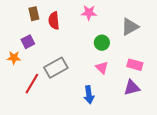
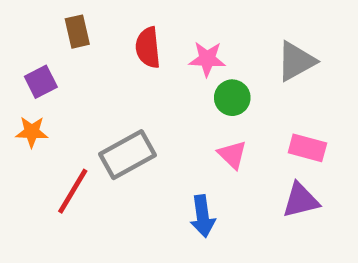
pink star: (89, 13) -> (207, 59), moved
red semicircle: (54, 21) -> (148, 48), moved
purple square: (28, 42) -> (41, 82), moved

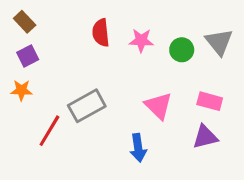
brown rectangle: (77, 32) -> (25, 22), moved, turned -30
gray triangle: (296, 61) -> (219, 42), moved, turned -40
green circle: (232, 98) -> (182, 50), moved
pink triangle: (232, 155) -> (158, 106), size x1.4

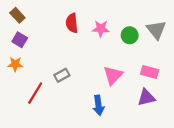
purple square: (28, 56) -> (20, 40), turned -32
gray rectangle: (87, 106) -> (62, 75), size x0.6
pink triangle: (158, 106) -> (113, 75), turned 30

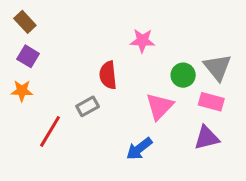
red semicircle: (72, 23) -> (108, 75), moved
gray triangle: (156, 30) -> (217, 67), moved
green circle: (130, 35) -> (183, 75), moved
blue arrow: (99, 105) -> (139, 149), turned 60

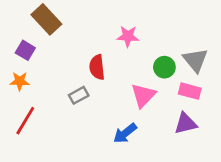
brown rectangle: (25, 22) -> (46, 19), moved, size x1.5
red line: (50, 131) -> (25, 121), moved

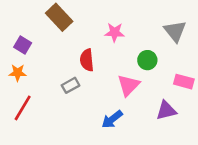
brown rectangle: (46, 19) -> (59, 17), moved
gray triangle: (195, 60) -> (175, 31), moved
pink rectangle: (190, 91) -> (184, 82), moved

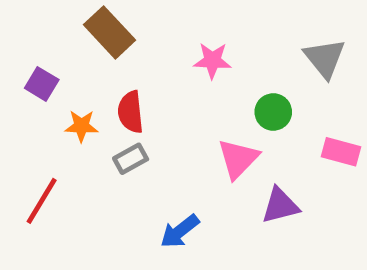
red semicircle: (87, 60) -> (131, 112), moved
orange star: (18, 73) -> (81, 126), moved
purple triangle: (166, 110) -> (280, 206), moved
blue arrow: (112, 119) -> (180, 231), moved

